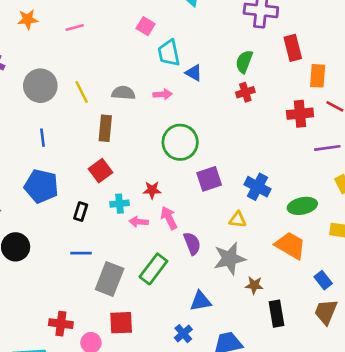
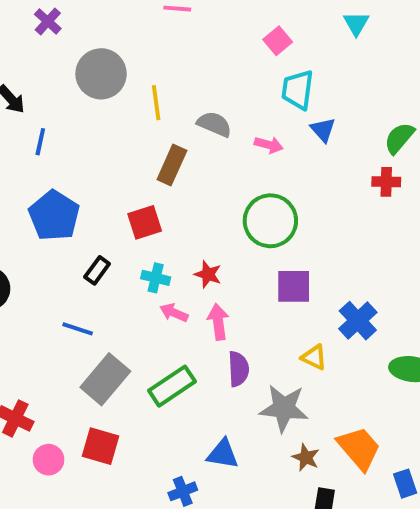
blue line: (42, 138) -> (40, 142), moved
orange trapezoid: (290, 245) -> (359, 448), moved

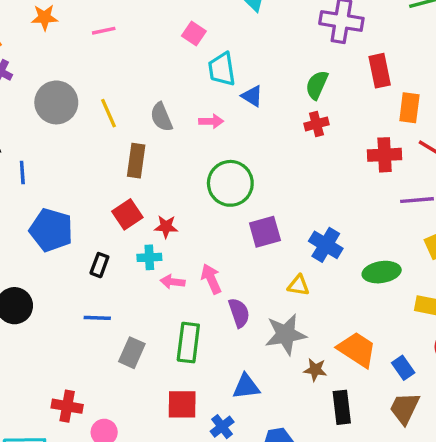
gray semicircle: (214, 124) -> (161, 117), turned -120
red star: (208, 274) -> (166, 227), moved
gray rectangle: (105, 379) -> (132, 353), size x0.7
green rectangle: (172, 386) -> (188, 343), turned -33
red square: (100, 446) -> (182, 404), moved

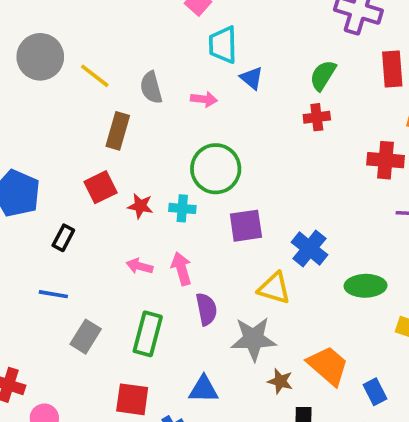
yellow line: (108, 113) -> (95, 76), turned -36
cyan cross: (149, 257) -> (182, 208), moved
yellow triangle: (298, 285) -> (274, 288), size x1.4

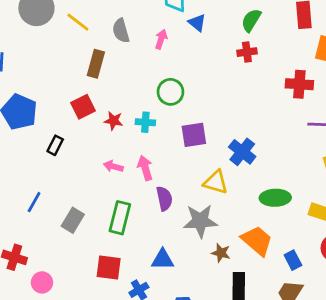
pink arrow: (204, 99) -> (161, 39), turned -78
green circle: (216, 169) -> (170, 92), size x0.7
green ellipse: (366, 286) -> (275, 198), moved
blue line: (53, 294) -> (34, 202), moved, turned -70

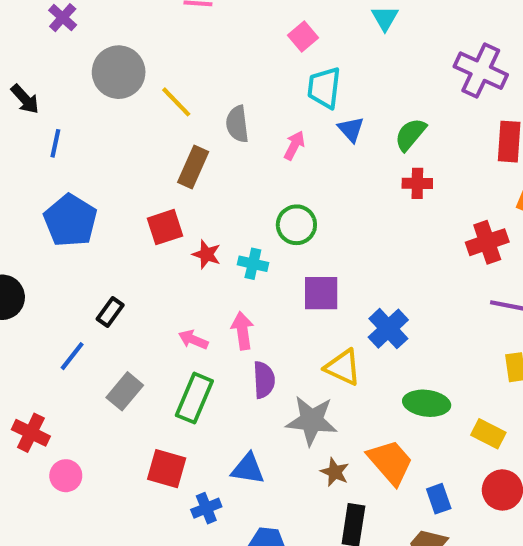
green semicircle: (251, 20) -> (410, 134), moved
red cross: (299, 84) -> (487, 242), turned -32
black rectangle: (55, 145) -> (110, 312), moved
pink arrow: (113, 166) -> (193, 340), moved

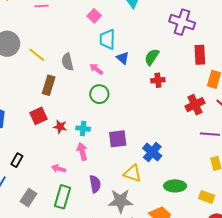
pink arrow: (294, 145) -> (96, 69), turned -72
green circle: (296, 225) -> (99, 94), moved
pink arrow: (242, 331) -> (82, 152), moved

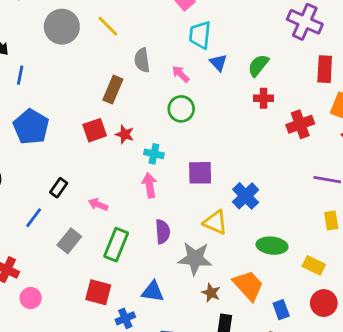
yellow line: (37, 55) -> (108, 26), moved
red cross: (195, 105) -> (300, 124), moved
red star: (60, 127) -> (125, 134), moved
pink arrow: (59, 169) -> (98, 204), moved

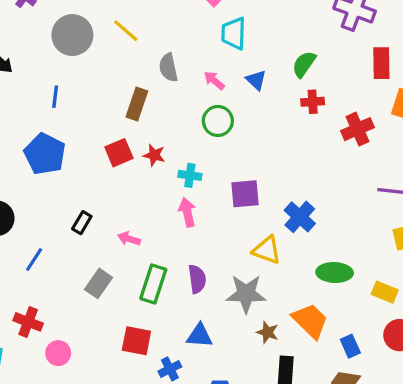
blue triangle: (218, 63) -> (256, 80), moved
blue line: (20, 75) -> (55, 97), moved
blue line: (34, 218) -> (34, 260), moved
purple semicircle: (163, 232) -> (197, 279), moved

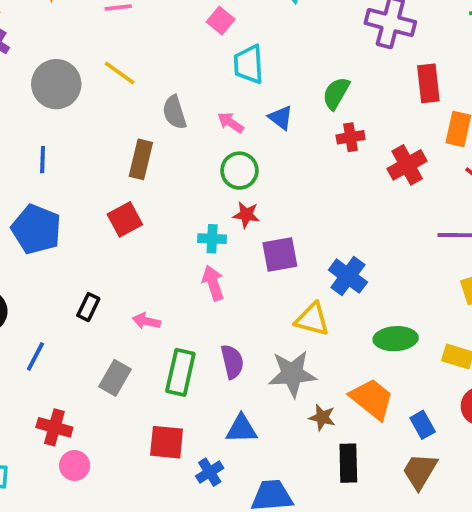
red star: (154, 155) -> (246, 215), moved
red cross: (28, 322) -> (54, 427), moved

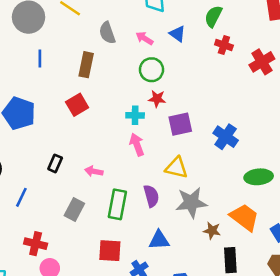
red cross: (351, 137) -> (224, 45), turned 30
blue line: (43, 160) -> (40, 58), moved
yellow triangle: (312, 319) -> (176, 168), moved

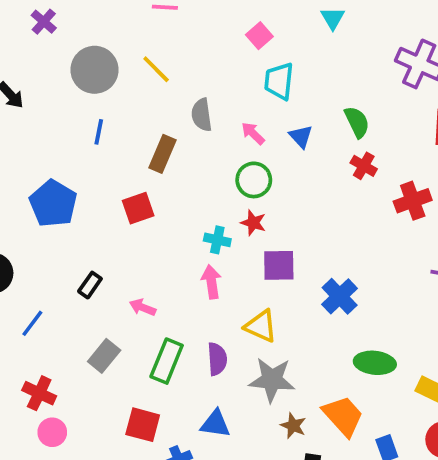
green semicircle: (213, 16) -> (357, 122), turned 115

